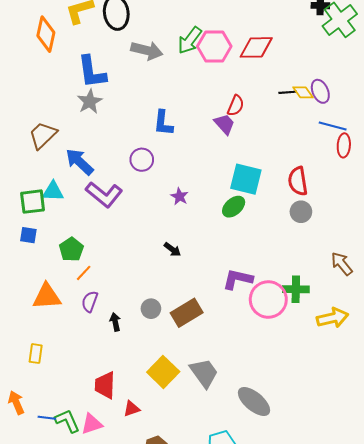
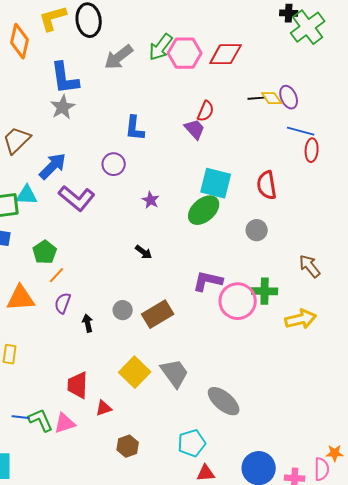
gray arrow: (147, 51) -> (119, 57), turned 128
blue arrow: (80, 162) -> (53, 166), turned 92
green ellipse: (234, 207) -> (204, 210), size x1.4
gray circle: (301, 212) -> (257, 230), moved

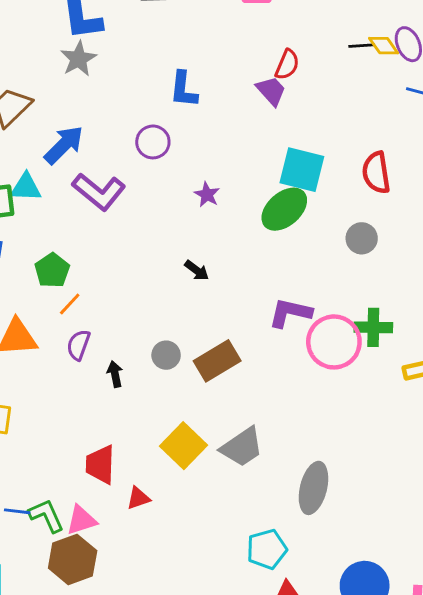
gray trapezoid: (175, 373) -> (242, 447), turned 92
gray ellipse: (224, 401) -> (313, 488), turned 64
brown hexagon: (128, 446) -> (73, 559), moved, size x1.5

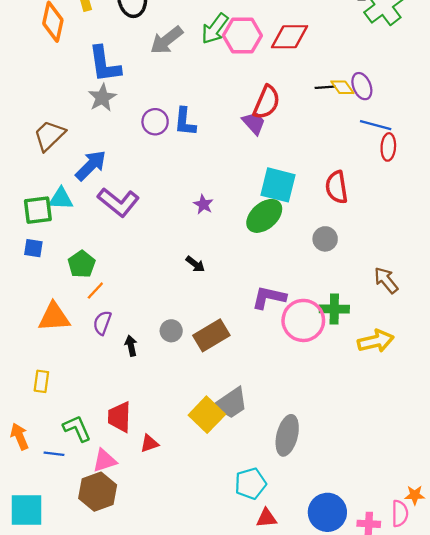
red semicircle: (287, 65) -> (267, 102), size x1.4
purple circle: (153, 142) -> (155, 122), moved
yellow square: (184, 446) -> (207, 415), moved
green L-shape: (46, 516) -> (77, 428), moved

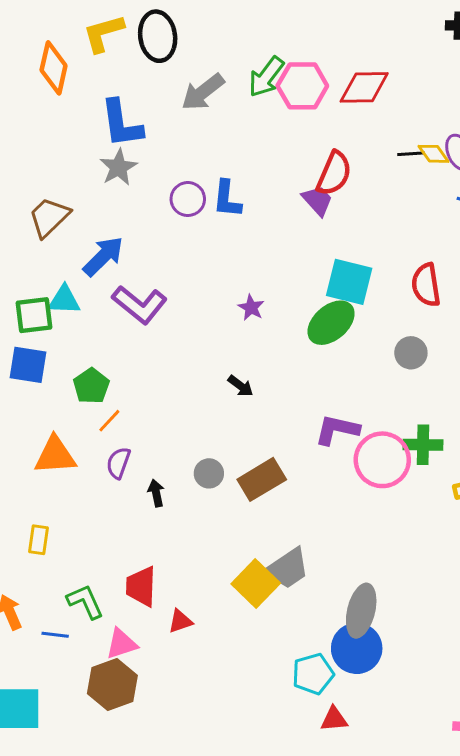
blue square: (33, 248) -> (28, 365), size x1.5
blue circle: (327, 512) -> (357, 648), moved

